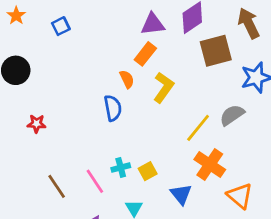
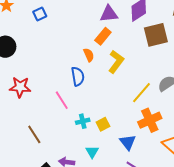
red star: (36, 124) -> (20, 87), size x1.5
orange cross: (210, 164) -> (150, 120), turned 30
pink line: (95, 181) -> (62, 100), moved

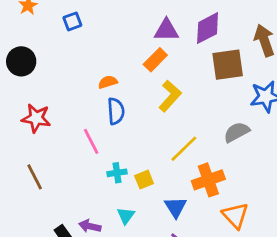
orange semicircle: (89, 55) -> (108, 82), moved, turned -88
yellow line: (141, 93) -> (184, 149), moved
brown line: (34, 134) -> (35, 177), moved

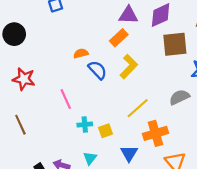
blue semicircle: (116, 111) -> (97, 70), moved, turned -42

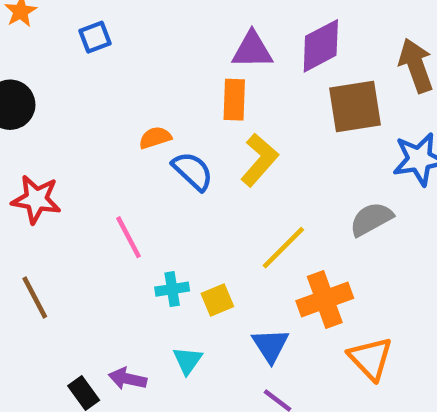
orange rectangle: (119, 38) -> (234, 100), turned -42

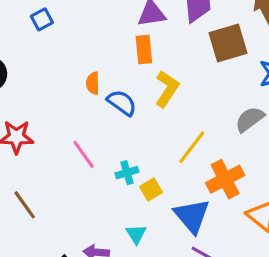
orange semicircle: (155, 138) -> (93, 83), turned -65
cyan cross: (172, 289) -> (127, 173), moved
blue triangle: (270, 345) -> (192, 216), size x1.4

